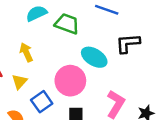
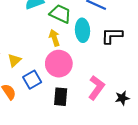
yellow arrow: (26, 52) -> (54, 38), moved
cyan ellipse: (94, 57) -> (82, 30), moved, turned 50

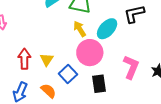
cyan ellipse: (82, 30) -> (107, 29), moved, turned 60

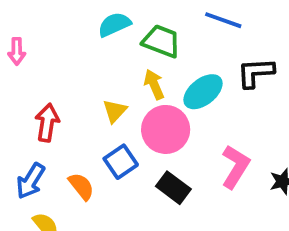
yellow triangle: (47, 59) -> (115, 111), moved
black rectangle: (99, 84) -> (173, 188), turned -54

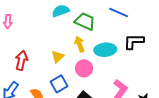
cyan ellipse: (203, 92) -> (105, 50), turned 30
pink circle: (166, 129) -> (84, 68), size x0.7

